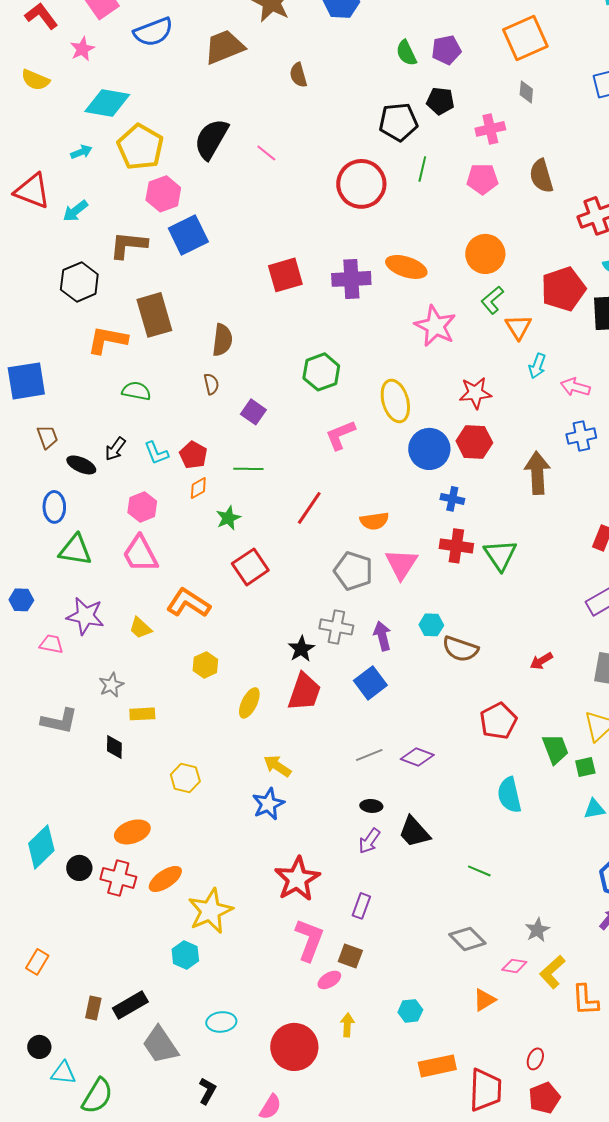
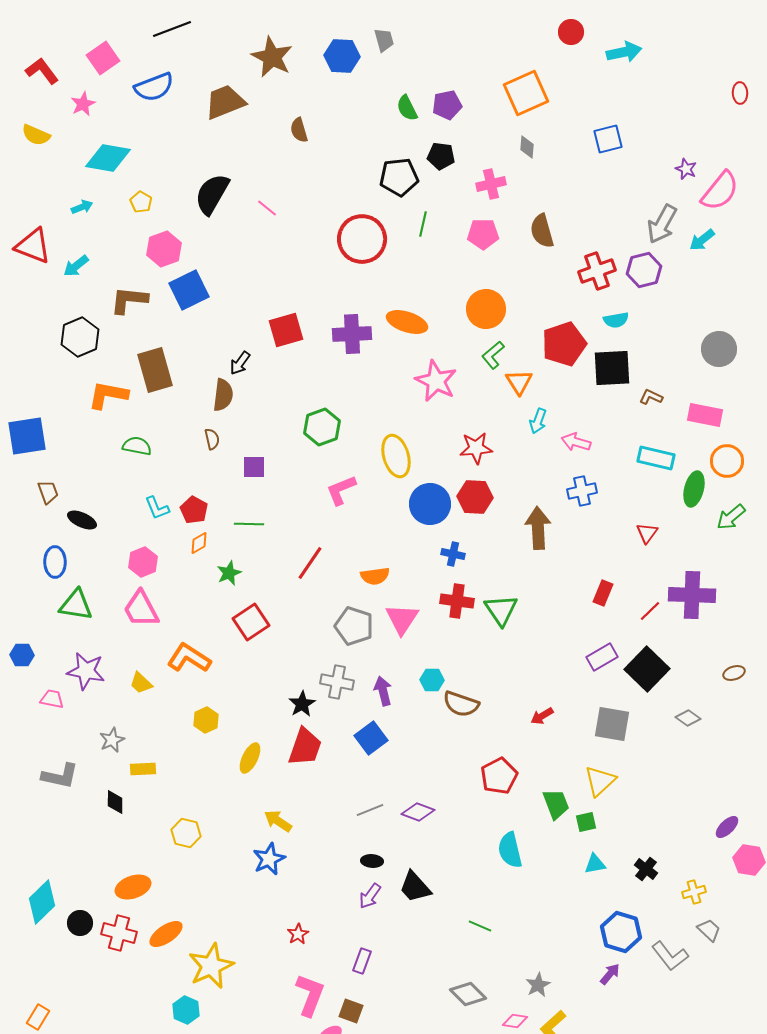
yellow pentagon: (140, 147) -> (141, 202), size x0.5
purple square: (253, 412) -> (254, 467), turned -35
black arrow: (115, 449) -> (240, 363), moved
red star: (297, 879) -> (298, 934), size x0.5

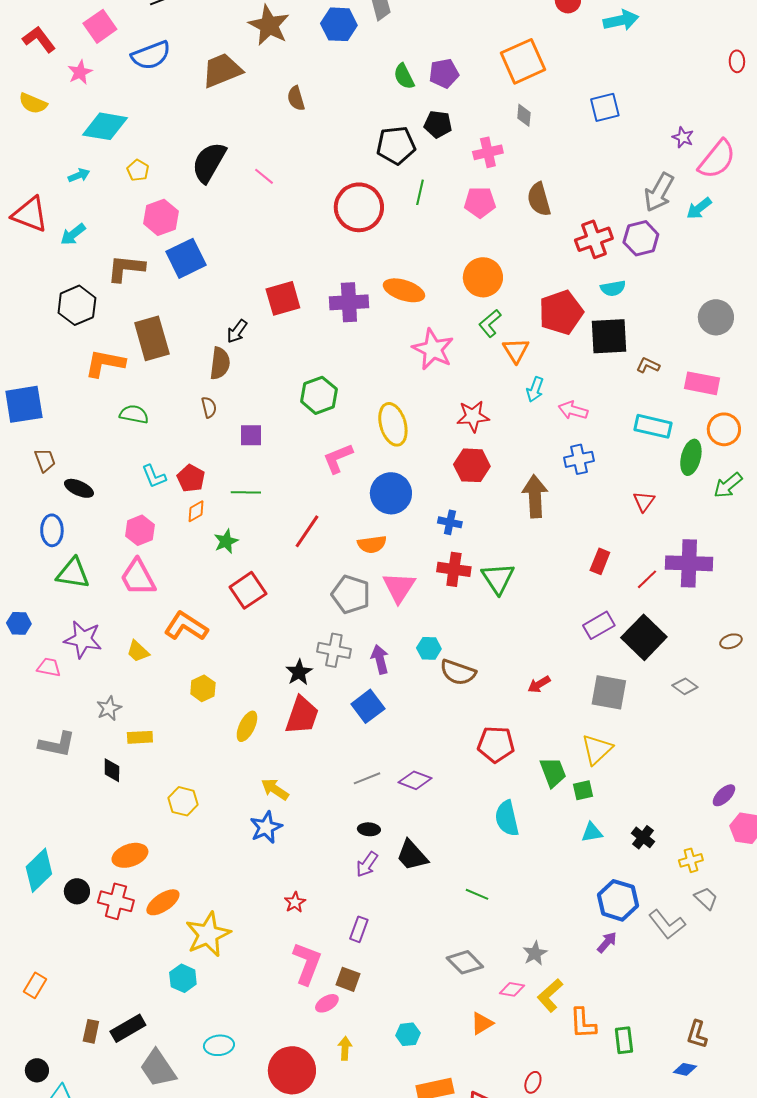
blue circle: (430, 504) -> (391, 493), moved
red pentagon: (499, 776) -> (496, 744), turned 30

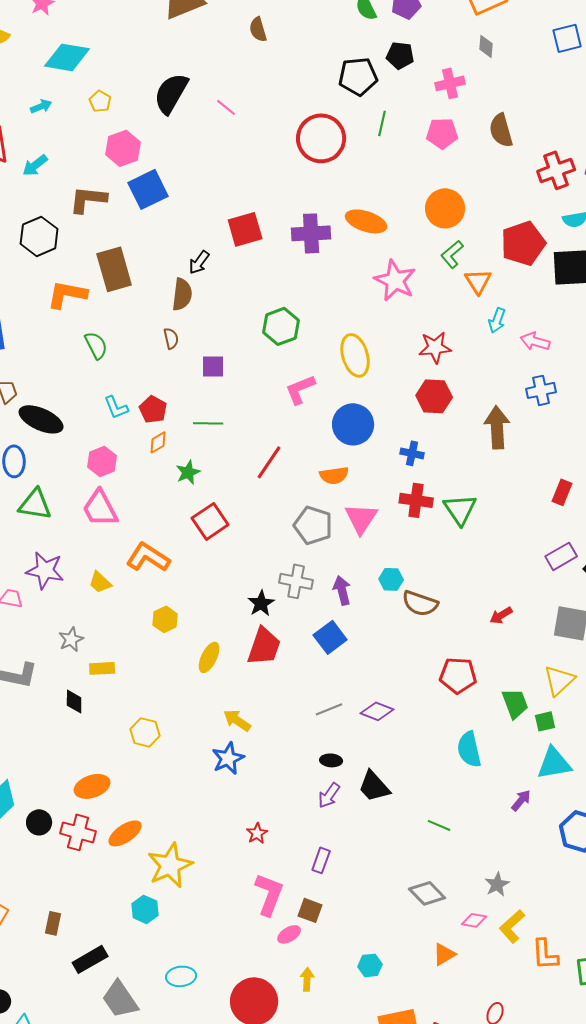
green semicircle: (134, 414) -> (96, 345), turned 52
black ellipse: (79, 488) -> (41, 419), size x1.5
cyan triangle: (592, 832) -> (554, 763), size x1.6
purple arrow: (607, 942) -> (521, 800), moved
brown rectangle: (91, 1031) -> (53, 923), moved

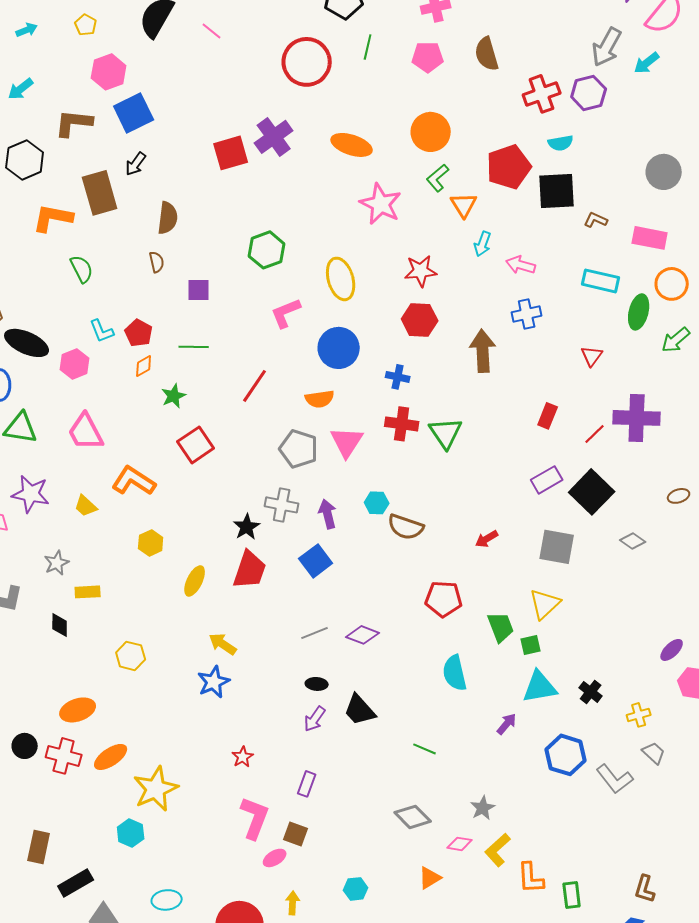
purple cross: (311, 233) -> (274, 137), moved, turned -33
black arrow: (199, 262) -> (136, 164), moved
pink hexagon: (102, 461) -> (75, 364), moved
brown rectangle: (53, 923) -> (39, 847), size x1.4

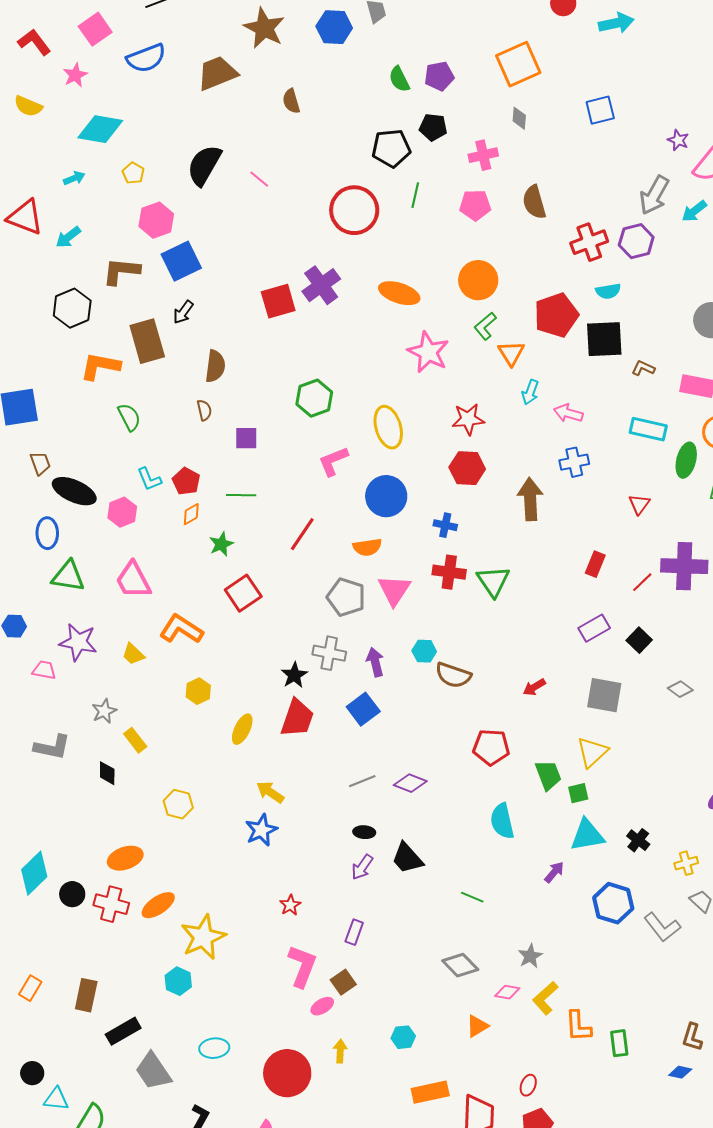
black square: (592, 492) -> (639, 640), size x0.6
yellow rectangle: (88, 592) -> (135, 740), turned 55
brown square: (296, 834) -> (343, 982), turned 35

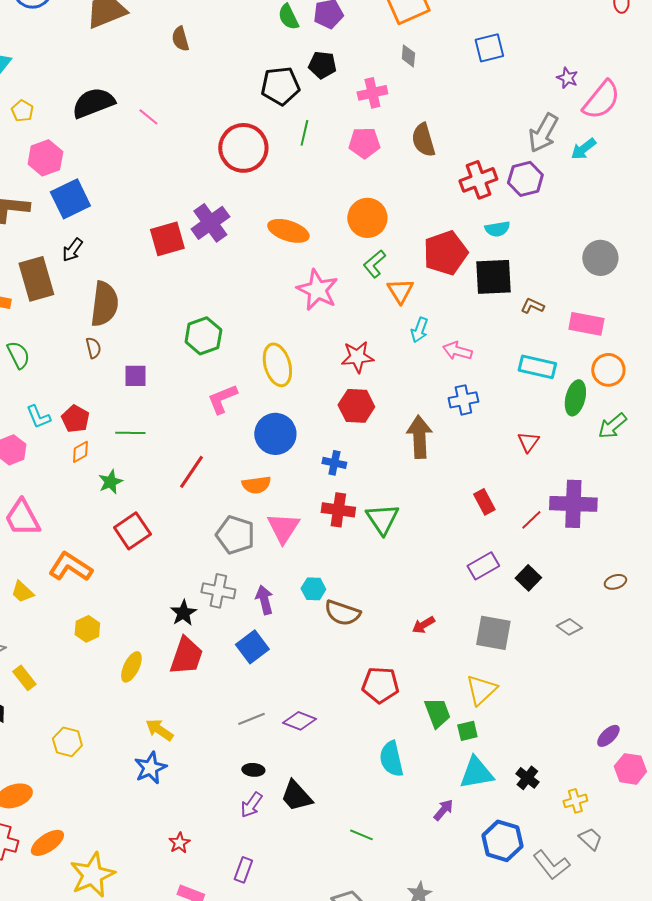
black semicircle: (204, 165) -> (93, 103), turned 39
brown semicircle: (215, 366) -> (104, 304), size x1.4
red rectangle: (595, 564) -> (484, 502), turned -50

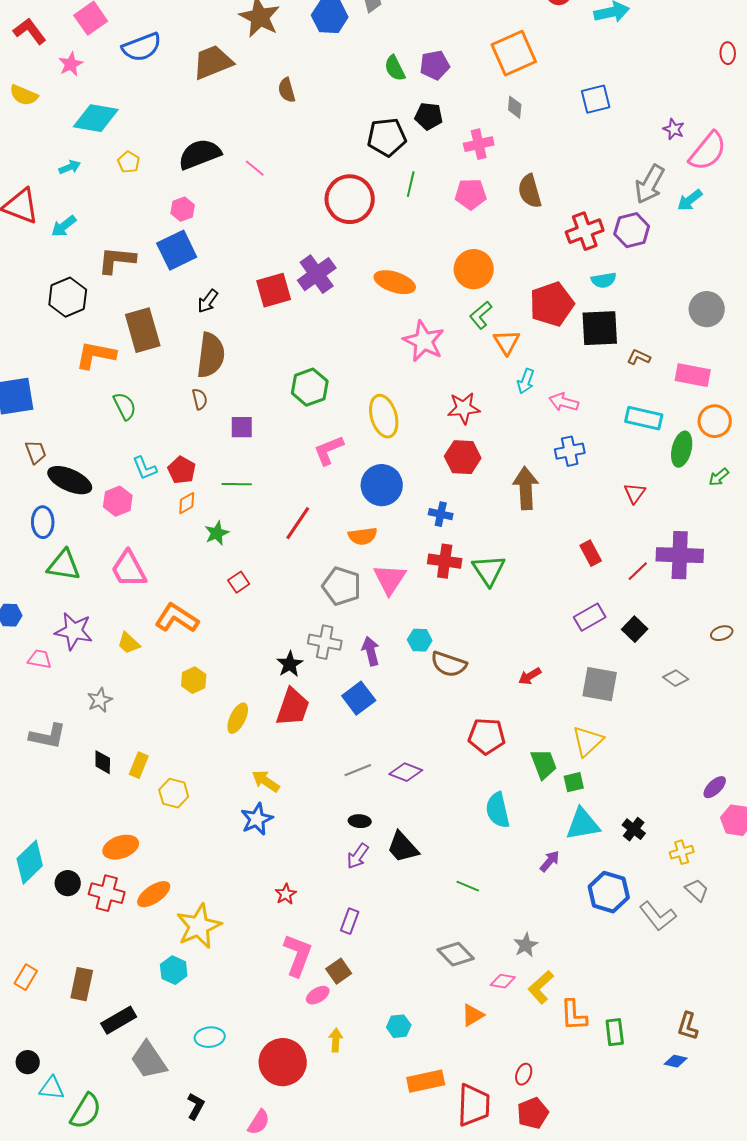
pink hexagon: (45, 158) -> (183, 209), moved, size x0.7
black arrow: (72, 250) -> (208, 301), moved
green arrow: (612, 426) -> (719, 477), size x0.7
red square: (132, 531) -> (239, 582), size x0.6
yellow rectangle: (24, 678) -> (139, 765), moved, turned 60

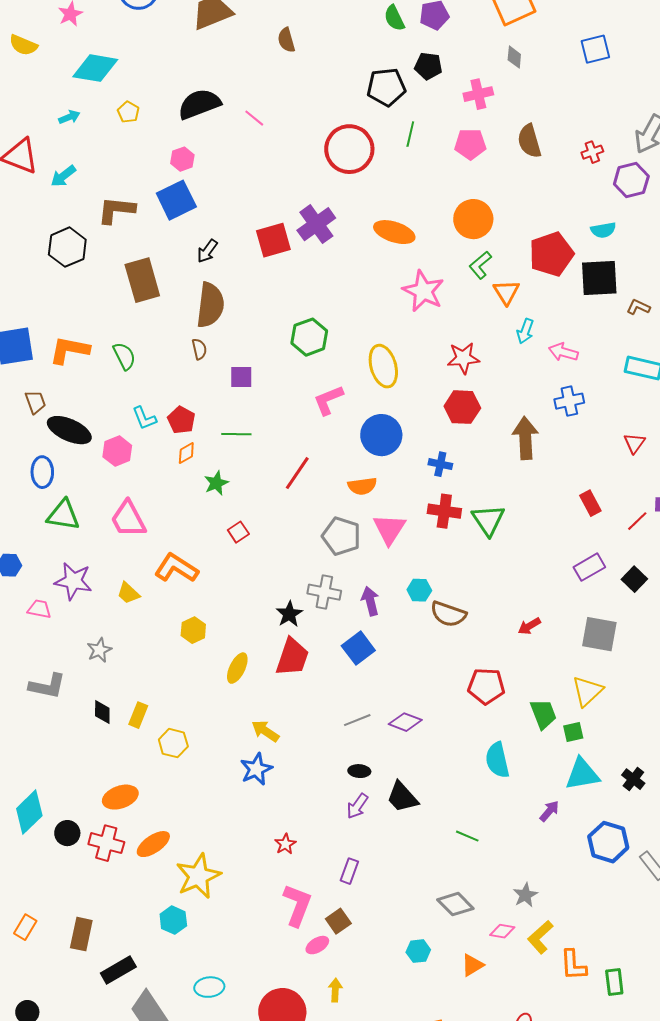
red cross: (585, 231) -> (592, 152), moved, size x0.6
orange L-shape: (96, 355) -> (69, 350), moved
cyan hexagon: (399, 1026) -> (418, 951), moved

